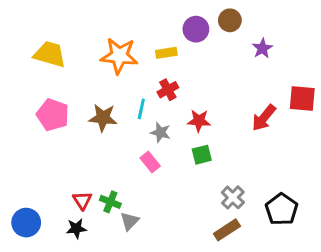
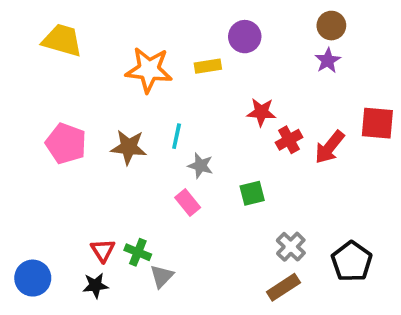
brown circle: (230, 20) -> (331, 26), moved
yellow trapezoid: (50, 54) -> (62, 40), moved
red cross: (168, 90) -> (289, 140), moved
red star: (199, 121) -> (261, 112), moved

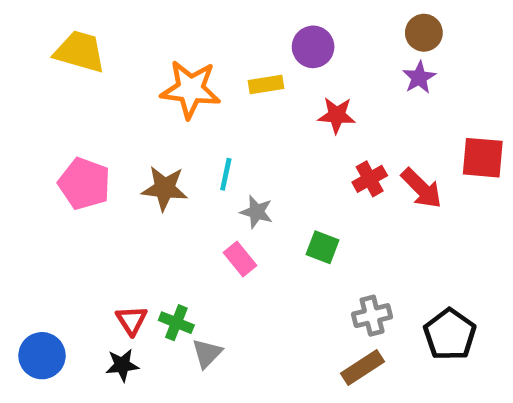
red star: (261, 112) -> (337, 115), moved
red arrow: (330, 147) -> (422, 188), turned -84
green square: (252, 193) -> (323, 247), turned 35
gray cross: (291, 247) -> (372, 316), turned 32

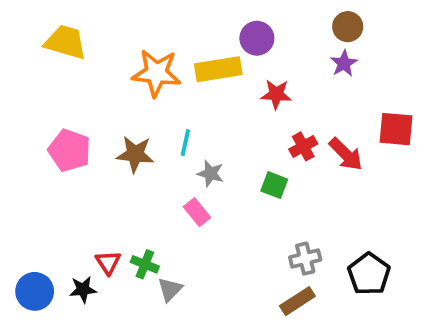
yellow rectangle: (266, 85) -> (218, 69), size x1.6
green square: (323, 247) -> (274, 185), moved
black star: (122, 365) -> (83, 289), moved

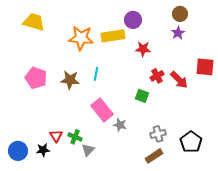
gray star: (210, 174) -> (120, 125), moved
pink rectangle: (197, 212) -> (102, 110), size x1.6

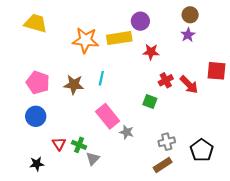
black star: (43, 150) -> (37, 164), moved
blue circle: (18, 151) -> (36, 116), moved

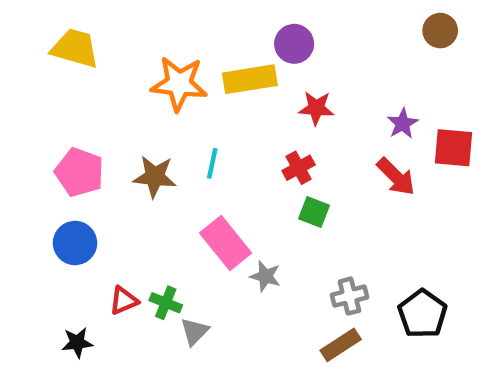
brown circle: (190, 15) -> (440, 31), moved
purple star: (188, 35) -> (403, 123), moved
red cross: (166, 80) -> (299, 168), moved
red triangle: (59, 144) -> (124, 301), turned 40

